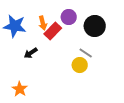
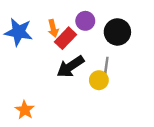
black arrow: (31, 53) -> (70, 67), moved, size x1.6
gray line: (86, 53) -> (106, 65), turned 64

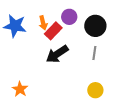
gray line: (106, 65) -> (94, 53), moved
yellow circle: (99, 80) -> (95, 90), moved

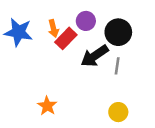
black arrow: (57, 54) -> (95, 56), moved
orange star: (20, 89) -> (47, 106), moved

